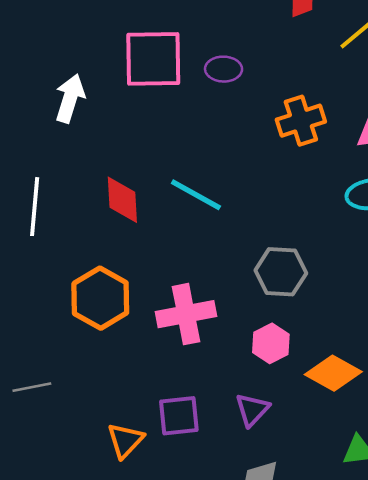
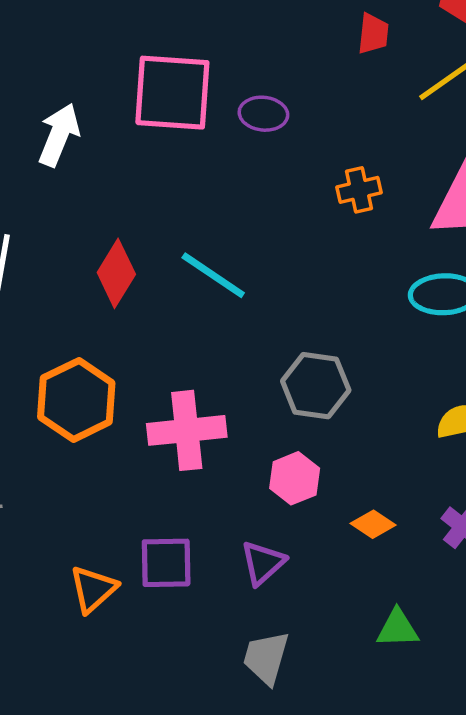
orange cross: (301, 121) -> (359, 190), size x0.7
red diamond: (122, 200) -> (116, 273), turned 30
orange diamond: (333, 373) -> (373, 524), size x0.6

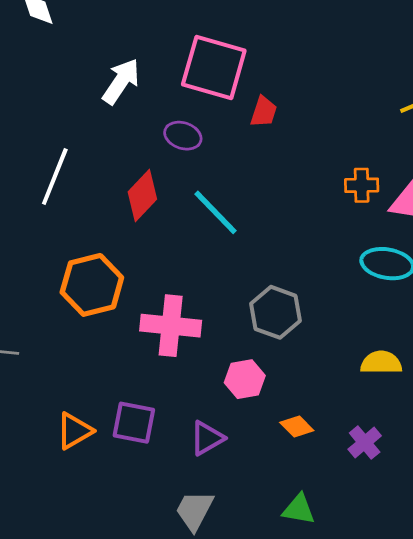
red trapezoid: (373, 34) -> (264, 112), moved
purple ellipse: (263, 114) -> (183, 136), moved
orange cross: (359, 190) -> (362, 185), moved

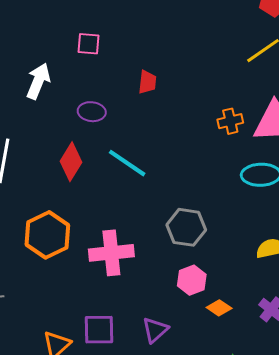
pink square: (214, 67) -> (89, 44), moved, size x0.5
pink hexagon: (245, 379) -> (192, 280), moved

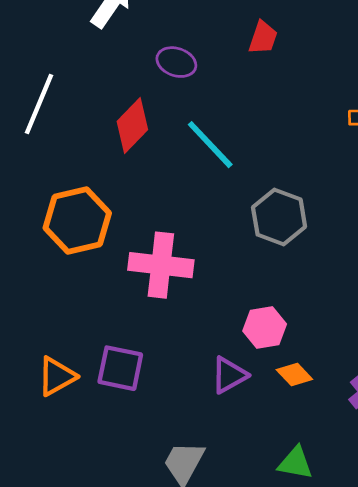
gray hexagon: (186, 227) -> (279, 217), moved
purple triangle: (155, 330) -> (229, 375), moved

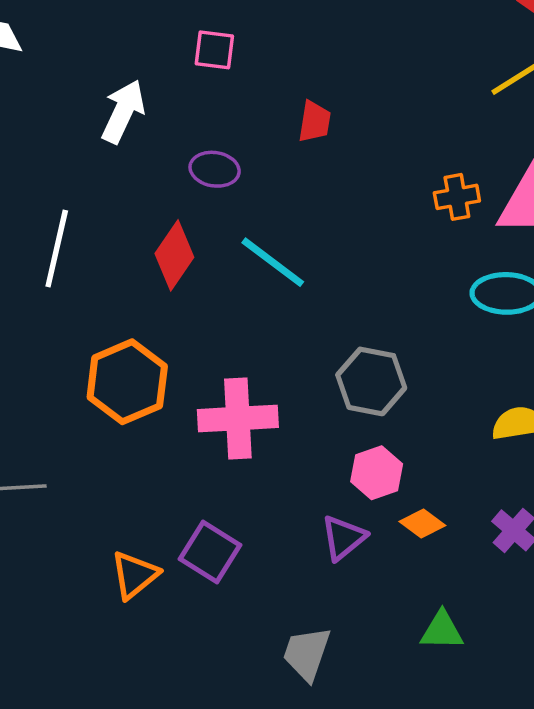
gray hexagon: (279, 217) -> (371, 381), moved
purple square: (120, 368) -> (210, 552), turned 30

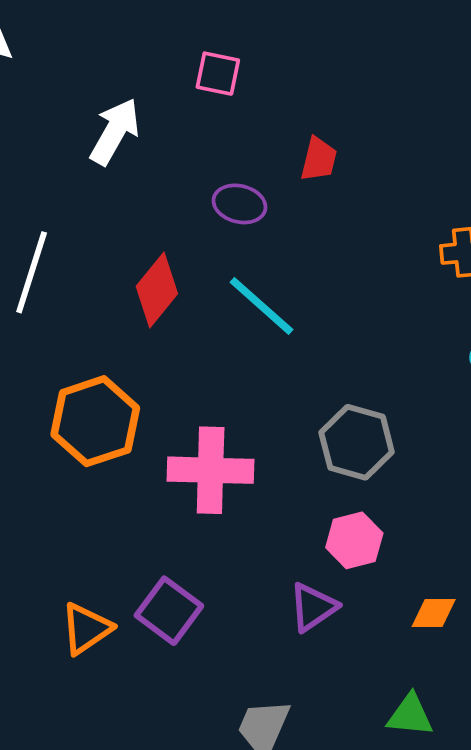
purple ellipse: (215, 169) -> (240, 204), moved
orange diamond: (422, 524) -> (434, 613), moved, turned -42

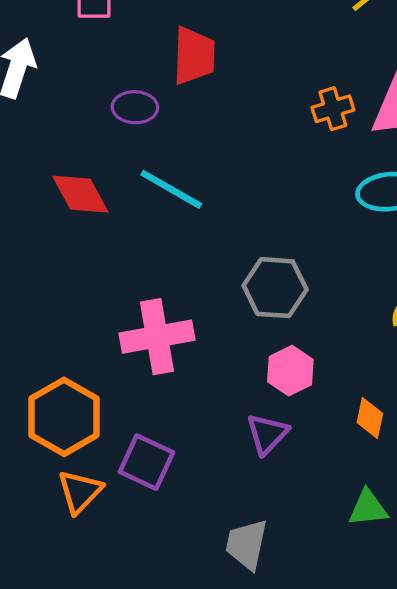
red trapezoid: (319, 159) -> (194, 56), size x1.5
red diamond: (157, 290) -> (80, 194), turned -56
orange hexagon: (95, 421) -> (64, 417), moved
orange diamond: (434, 613) -> (370, 418), turned -66

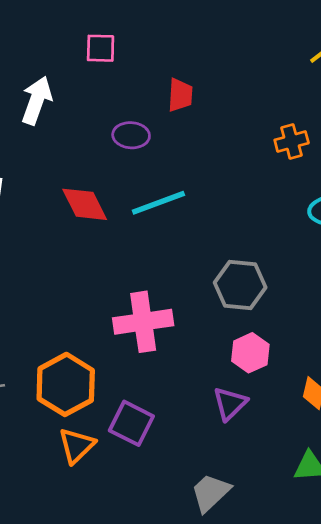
red trapezoid: (194, 56) -> (180, 95), size x0.7
cyan line: (171, 189) -> (158, 203), turned -52
gray trapezoid: (247, 544) -> (210, 493), turned 33

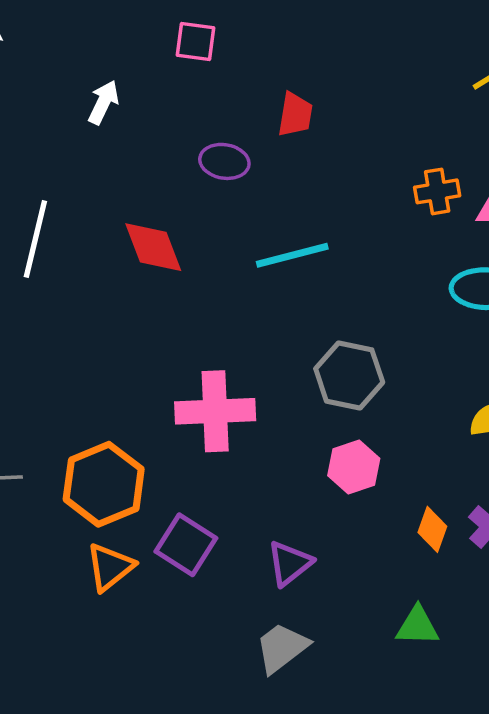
white arrow: (37, 100) -> (103, 102), size x0.7
cyan line: (158, 203) -> (292, 255), moved
purple triangle: (230, 404) -> (290, 563), moved

